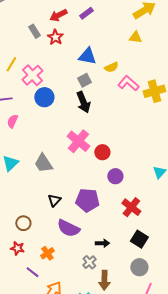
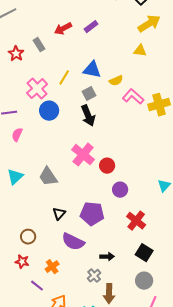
red star: (55, 37) -> (16, 54), moved
yellow line: (11, 64) -> (64, 78), moved

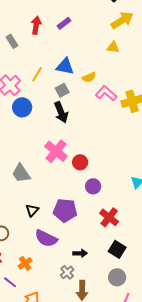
red arrow: (63, 29) -> (36, 25), turned 126

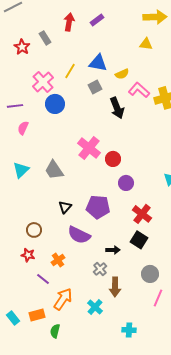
yellow arrow: (122, 20) -> (155, 17), turned 30
black arrow: (61, 112) -> (117, 108), moved
black square: (117, 249) -> (139, 240), moved

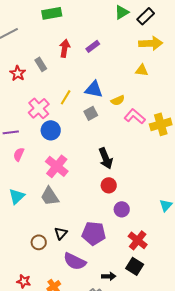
black arrow: (117, 108) -> (106, 158), moved
pink cross: (89, 148) -> (57, 166), moved
brown circle: (34, 230) -> (39, 242), moved

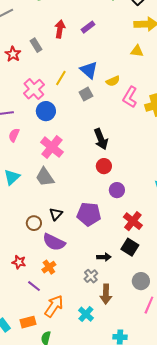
blue triangle: (94, 89) -> (89, 70), turned 30
pink L-shape: (135, 116) -> (130, 97), turned -100
purple semicircle: (75, 261) -> (54, 242), moved

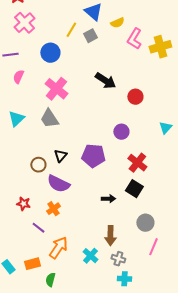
yellow line: (61, 78) -> (71, 30), moved
pink cross: (34, 89) -> (24, 23), moved
black arrow: (101, 139) -> (105, 81), turned -35
red circle: (104, 166) -> (135, 97), moved
gray cross: (91, 276) -> (118, 259), moved, turned -32

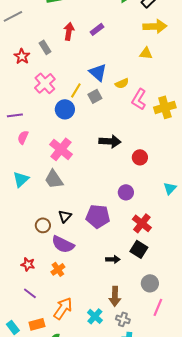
pink cross: (24, 23) -> (45, 83), moved
blue circle: (50, 53) -> (65, 109), moved
black arrow: (105, 81) -> (110, 141), turned -30
purple line: (38, 228) -> (30, 293), moved

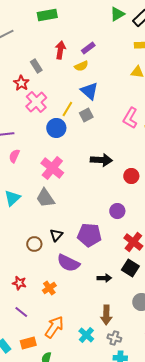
red star: (22, 56) -> (21, 83), moved
yellow semicircle: (122, 83) -> (81, 66), moved
purple semicircle: (63, 244) -> (68, 263), moved

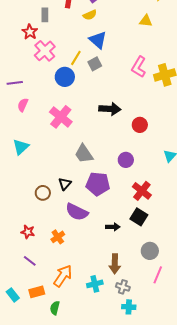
gray rectangle: (36, 66) -> (45, 15), turned 32
gray trapezoid: (45, 198) -> (84, 154), moved
cyan cross: (86, 335) -> (95, 284), turned 35

